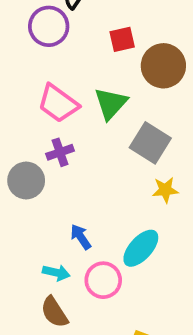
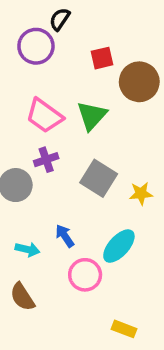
gray square: (150, 143) -> (99, 178), moved
cyan arrow: (56, 273) -> (27, 249), moved
brown semicircle: (54, 312) -> (22, 297), moved

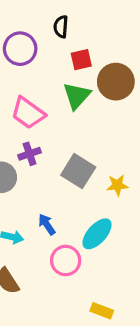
black semicircle: (60, 19) -> (61, 27), moved, turned -30
green triangle: (92, 116) -> (77, 96), moved

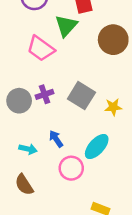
brown circle: (116, 82) -> (113, 40), moved
green triangle: (77, 96) -> (66, 26), moved
purple cross: (30, 154) -> (45, 94), moved

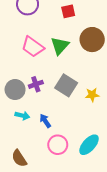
green triangle: (66, 26) -> (60, 46), moved
cyan ellipse: (97, 146) -> (89, 145), moved
cyan arrow: (28, 149) -> (22, 116), moved

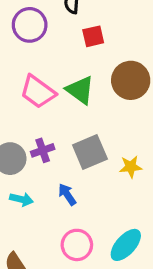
green triangle: (60, 46) -> (80, 90), turned -36
gray square: (66, 85) -> (90, 152), turned 35
blue arrow: (45, 121) -> (67, 194), moved

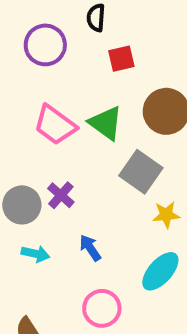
purple cross: (43, 150) -> (61, 195), turned -30
gray square: (90, 152) -> (141, 172), moved, turned -32
cyan ellipse: (126, 245) -> (160, 271), moved

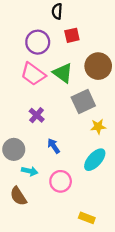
purple circle: (45, 45) -> (38, 42), moved
gray square: (141, 172) -> (83, 101), turned 30
gray circle: (22, 205) -> (14, 149), moved
cyan arrow: (36, 254) -> (30, 171), moved

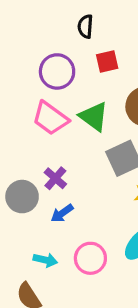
blue arrow: (54, 146) -> (62, 213), moved, turned -91
gray circle: (14, 149) -> (22, 197), moved
pink circle: (61, 181) -> (90, 258), moved

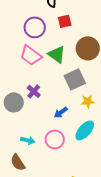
blue arrow: (62, 213) -> (61, 112), moved

